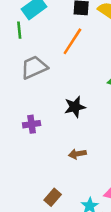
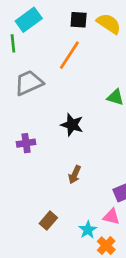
black star: (75, 107) -> (72, 125), turned 30
brown arrow: (77, 154) -> (75, 175), turned -56

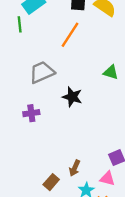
gray trapezoid: (29, 83) -> (42, 72), moved
brown arrow: (75, 175) -> (75, 168), moved

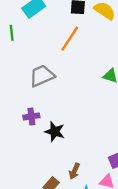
green line: (20, 24) -> (12, 33), moved
black star: (72, 97) -> (55, 132), moved

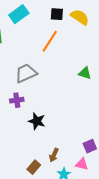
purple cross: (31, 116) -> (17, 100), moved

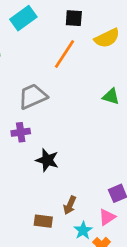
yellow semicircle: (80, 17) -> (107, 38), moved, turned 120
pink triangle: (82, 164) -> (107, 217), turned -48
brown rectangle: (34, 167) -> (43, 221), turned 56

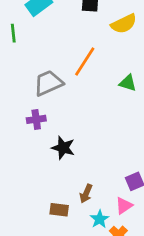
orange line: (64, 54) -> (85, 61), moved

